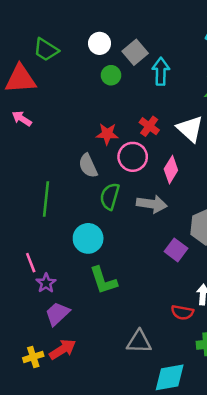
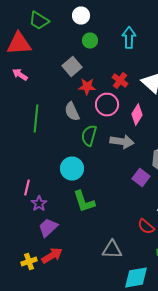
gray square: (135, 52) -> (72, 66), moved
green line: (46, 199) -> (36, 118), moved
pink line: (31, 263) -> (27, 188), turned 35
red semicircle: (182, 312) -> (146, 226), turned 30

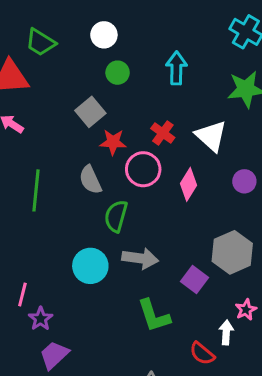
gray arrow: (122, 142) -> (140, 258), moved
green L-shape: (84, 202) -> (154, 316), moved

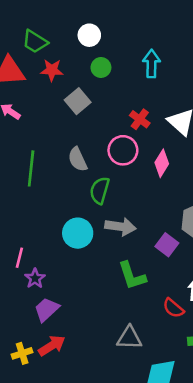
red star: (113, 142) -> (52, 70), moved

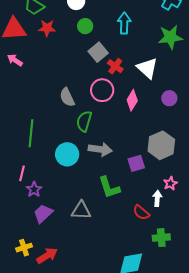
gray square: (78, 101) -> (98, 52), moved
green line: (31, 168) -> (31, 133), moved
purple square: (167, 245) -> (136, 163), turned 36
gray triangle: (129, 338) -> (81, 210), moved
red arrow: (52, 346) -> (47, 256), moved

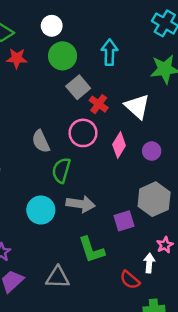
green circle: (85, 26) -> (63, 56), size x1.5
purple circle: (169, 98) -> (152, 151), moved

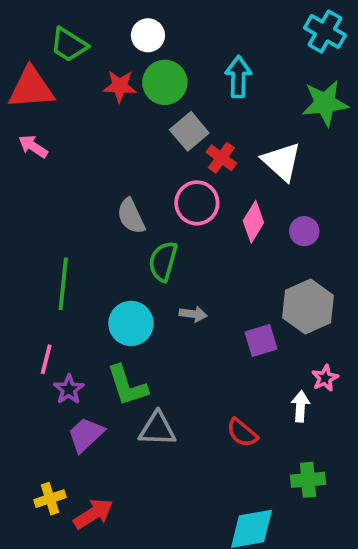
red star: (17, 58) -> (120, 86), moved
gray arrow: (81, 204) -> (193, 314), size x0.6
green L-shape: (91, 250) -> (127, 386), moved
red semicircle: (130, 280) -> (242, 433), moved

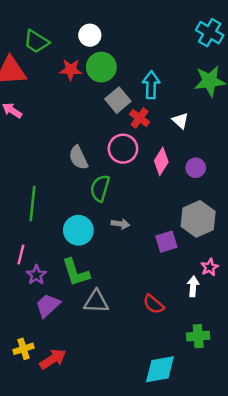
cyan arrow: (238, 77) -> (151, 85), moved
white triangle: (282, 161) -> (180, 121), size x0.6

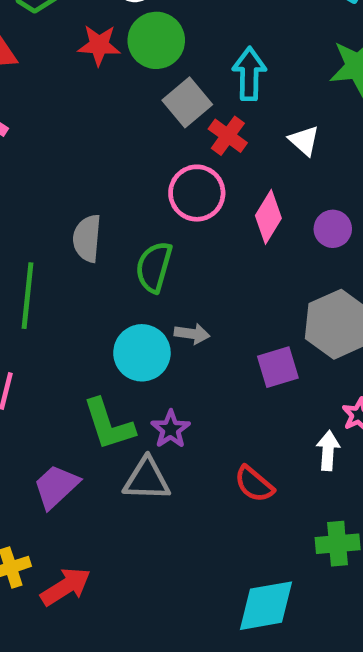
gray semicircle: (78, 158) -> (87, 238), moved, turned 30
cyan circle: (78, 230) -> (142, 353), moved
purple star: (36, 275) -> (171, 429), moved

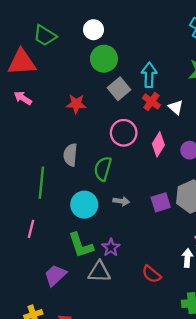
red star: (99, 45) -> (76, 104), moved
red cross: (228, 136) -> (151, 102), moved
cyan circle: (142, 353) -> (84, 205), moved
purple square: (278, 367) -> (161, 202), moved

